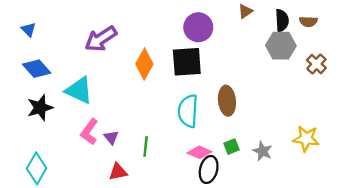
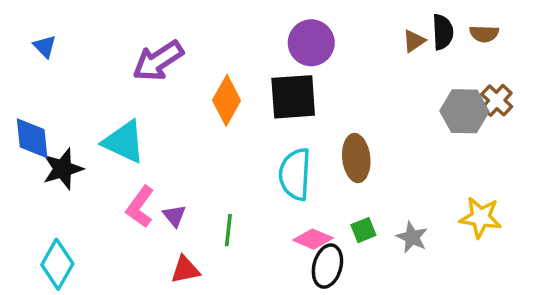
brown triangle: (245, 11) -> (414, 41), moved
gray hexagon: (281, 46) -> (464, 111), moved
blue diamond: (37, 69) -> (32, 138), moved, turned 36

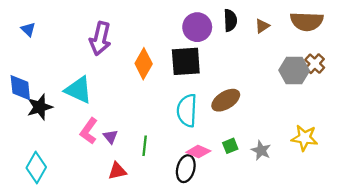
black semicircle: (443, 32) -> (230, 20), moved
brown semicircle: (484, 34) -> (307, 21), size x1.8
purple arrow: (158, 61) -> (100, 39), turned -44
brown ellipse: (356, 158) -> (226, 100), turned 64
black ellipse: (327, 266) -> (186, 169), moved

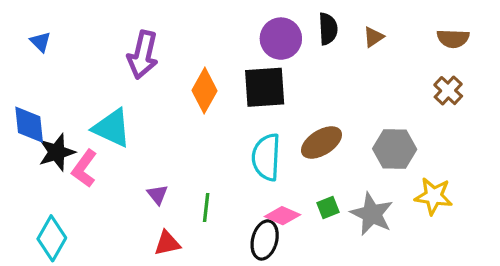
brown semicircle: (307, 21) -> (453, 39), moved, size x0.7
gray hexagon: (294, 71) -> (395, 149), moved
pink L-shape: (89, 131) -> (84, 168), moved
gray star: (261, 150) -> (372, 214), size x1.5

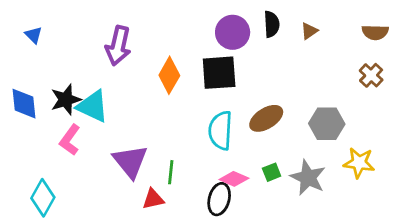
black star: (57, 152) -> (66, 100), moved
purple triangle: (157, 194) -> (130, 161), size x2.0
red triangle: (167, 243) -> (153, 199), moved

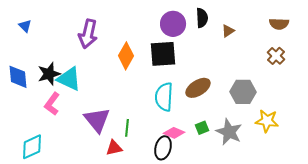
brown triangle: (309, 31) -> (228, 31), moved
cyan diamond: (43, 198) -> (32, 147), turned 36

